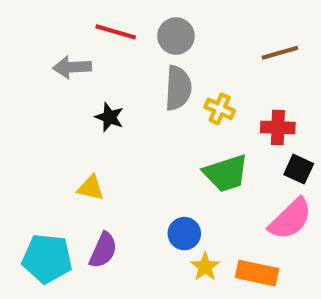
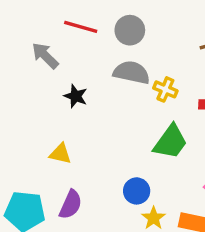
gray arrow: (72, 67) -> (45, 56), turned 48
gray semicircle: (178, 88) -> (132, 73), turned -81
green trapezoid: (226, 173) -> (170, 142), turned -36

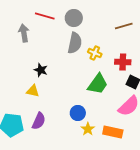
gray arrow: (45, 56) -> (24, 33), turned 36
gray semicircle: (132, 73) -> (75, 43), turned 90
black star: (76, 96) -> (41, 70), moved

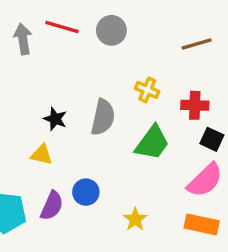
gray arrow: (24, 33) -> (23, 39), moved
gray semicircle: (75, 43) -> (103, 117), moved
blue circle: (78, 113) -> (86, 192), moved
orange rectangle: (113, 132) -> (202, 224), moved

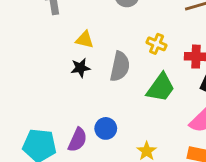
black star: (55, 119) -> (80, 68), turned -30
yellow triangle: (42, 155) -> (85, 40), moved

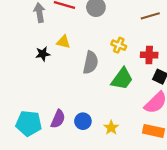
black star: (80, 68) -> (43, 54), moved
blue circle: (106, 128) -> (83, 121), moved

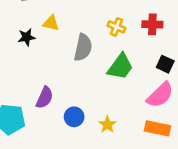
red cross: (149, 55) -> (152, 24), moved
purple semicircle: (58, 119) -> (45, 98), moved

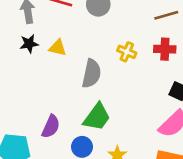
black star: (27, 37) -> (29, 44), moved
green trapezoid: (120, 67) -> (97, 117), moved

